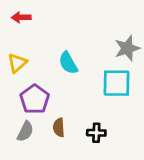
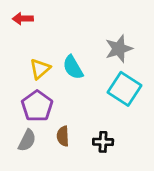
gray star: (127, 48) -> (119, 49), moved
yellow triangle: (17, 63) -> (40, 69), moved
cyan square: (116, 83) -> (125, 89), turned 32

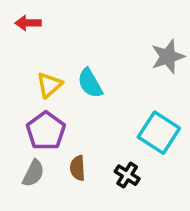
gray star: (119, 49) -> (168, 57), moved
cyan square: (125, 89) -> (159, 133), moved
black cross: (103, 142) -> (127, 175), turned 30

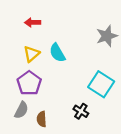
red arrow: (28, 23) -> (33, 22), moved
brown semicircle: (78, 168) -> (42, 119), moved

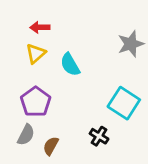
yellow triangle: (31, 54) -> (36, 54), moved
brown semicircle: (42, 119) -> (51, 146), turned 32

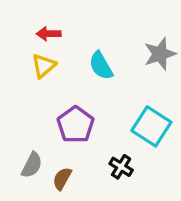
cyan semicircle: (70, 65) -> (101, 66), moved
purple pentagon: (36, 102) -> (76, 125), moved

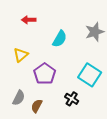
yellow triangle: (44, 66) -> (21, 55), moved
cyan semicircle: (101, 66) -> (60, 39), turned -120

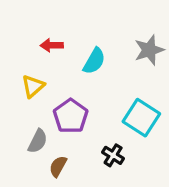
red arrow: (29, 20) -> (52, 45), moved
gray semicircle: (19, 98) -> (38, 141), moved

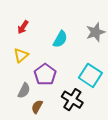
red arrow: (52, 45) -> (23, 27), moved, turned -56
black cross: (113, 155) -> (72, 100), size x1.5

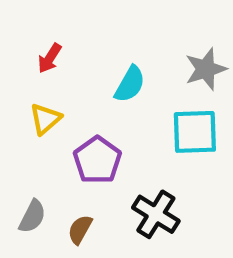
cyan square: (90, 75) -> (195, 132), moved, turned -35
gray semicircle: (24, 91) -> (32, 216), moved

